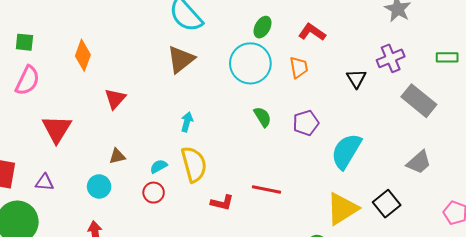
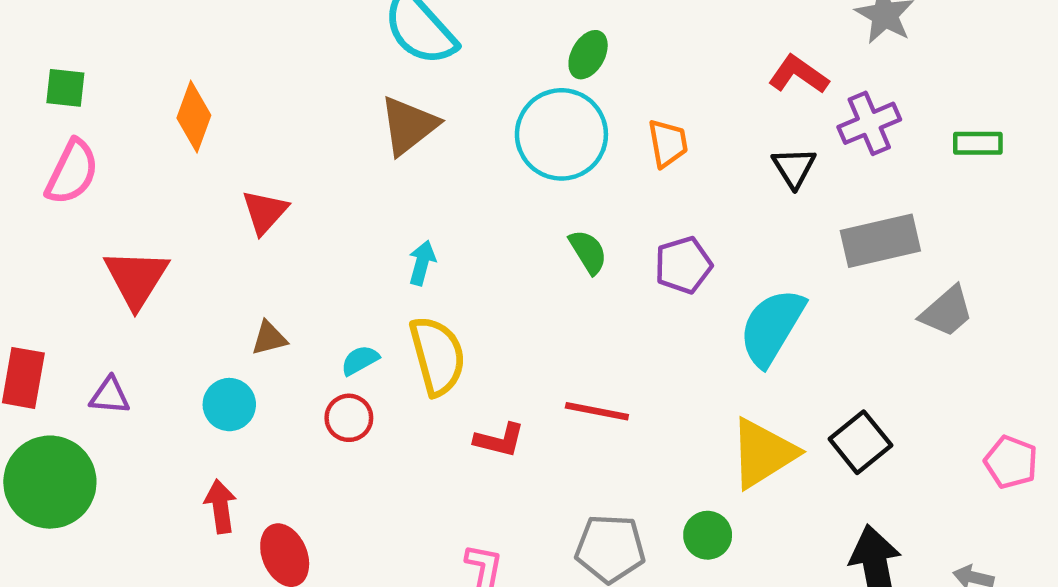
red L-shape: (312, 32) -> (798, 75), moved
green rectangle: (447, 57) -> (978, 143), moved
gray rectangle: (419, 101) -> (880, 241), moved, turned -52
gray trapezoid: (419, 162) -> (947, 312), moved

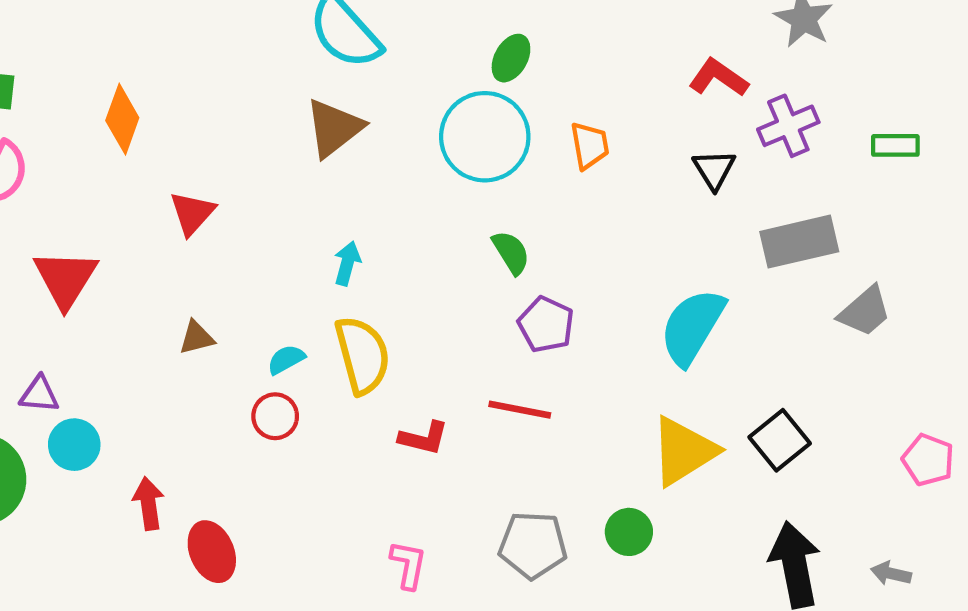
purple pentagon: (683, 265) -> (546, 324), moved, turned -30
cyan circle: (229, 405) -> (74, 445), moved

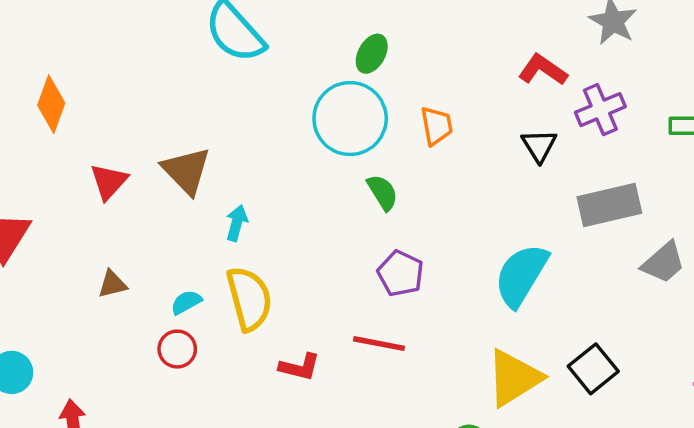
brown triangle: (334, 128) -> (186, 171), moved, turned -36
green semicircle: (511, 252) -> (383, 192), moved

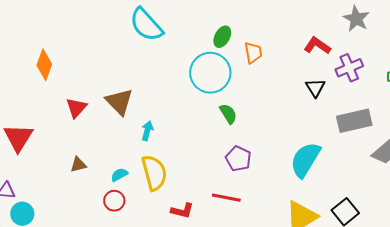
orange trapezoid: (437, 126) -> (253, 53), moved

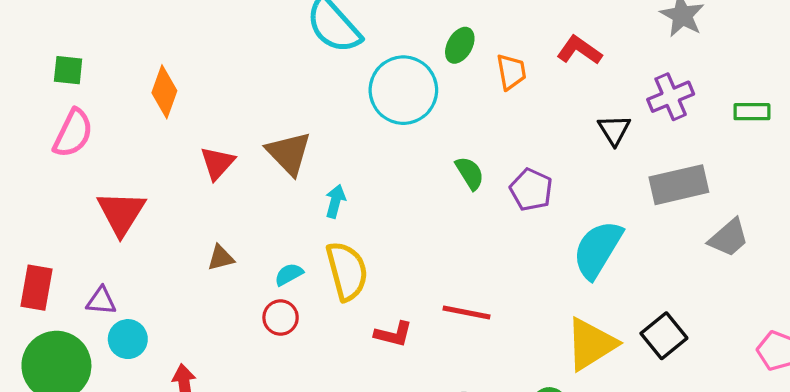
red L-shape: (317, 46) -> (579, 50), moved
cyan circle: (210, 73) -> (403, 90), moved
purple pentagon: (238, 159) -> (531, 190), moved

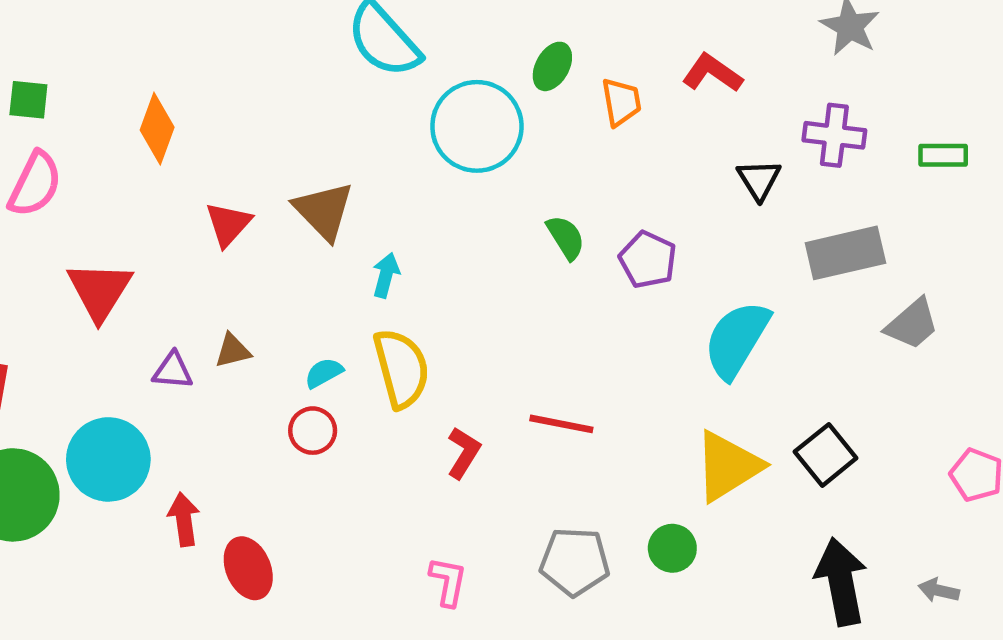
purple cross: (671, 97) -> (834, 135), turned 30
purple triangle: (101, 301) -> (173, 371), moved
red L-shape: (393, 334) -> (464, 453), turned -72
cyan circle: (128, 339) -> (108, 459), size x1.6

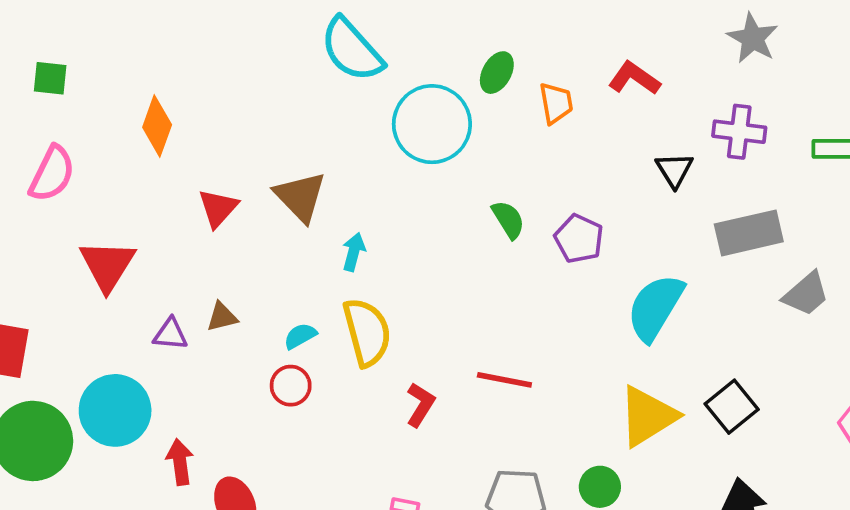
green square: (28, 100) -> (50, 78), moved

